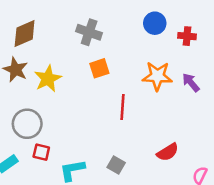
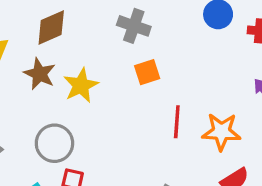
orange star: (157, 76) -> (221, 132), moved

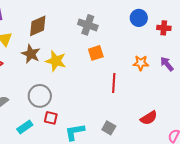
yellow star: (81, 85) -> (56, 61), turned -30
orange star: (221, 132) -> (141, 63), moved, size x0.7

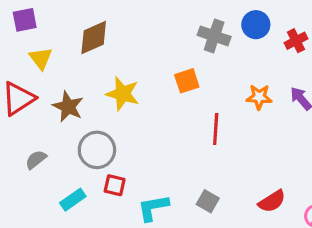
gray cross: (88, 25) -> (214, 36), moved
red cross: (164, 28) -> (296, 41), turned -32
brown star: (31, 54) -> (68, 107), moved
red semicircle: (149, 118) -> (272, 201), moved

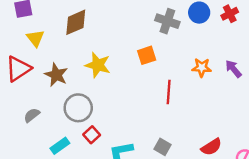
red cross: (296, 41) -> (230, 14), moved
red square: (115, 185) -> (92, 135), turned 35

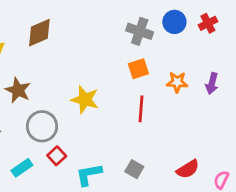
orange square: (147, 55) -> (138, 69), moved
yellow star: (98, 65) -> (85, 100), moved
purple arrow: (233, 69) -> (212, 83), turned -126

